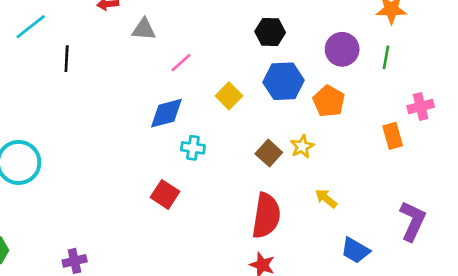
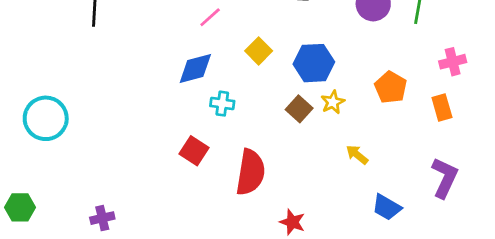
blue hexagon: (283, 81) -> (314, 63), moved
orange pentagon: (329, 101) -> (391, 87), moved
orange rectangle: (393, 136) -> (442, 108), moved
red semicircle: (266, 216) -> (251, 172), moved

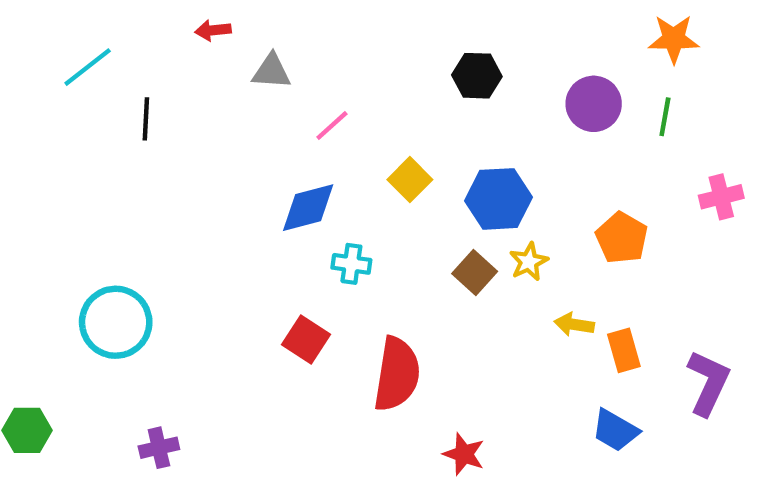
orange rectangle: (442, 108) -> (624, 350), moved
cyan circle: (46, 118) -> (116, 322), moved
yellow arrow: (357, 155) -> (574, 324), moved, turned -30

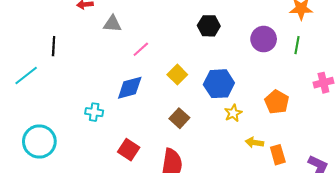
cyan line: (88, 67) -> (26, 76), moved
cyan cross: (351, 264) -> (94, 112), moved
brown square: (475, 272) -> (179, 118), moved

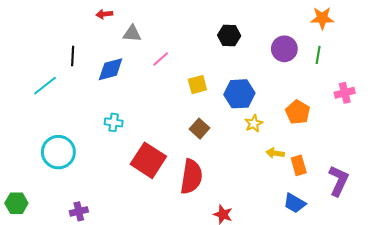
yellow square: (177, 75) -> (197, 85), turned 30
blue diamond: (130, 88) -> (111, 69), moved
red square: (129, 150) -> (148, 160), size x1.6

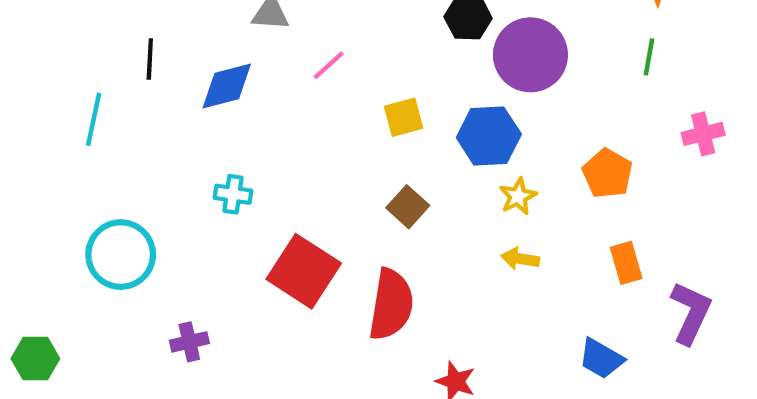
purple circle: (284, 49) -> (530, 55), moved, size x1.4
cyan line: (45, 86) -> (94, 119), turned -40
yellow arrow: (275, 153) -> (520, 259), moved
orange rectangle: (299, 165) -> (626, 263), moved
purple cross: (79, 211) -> (189, 342), moved

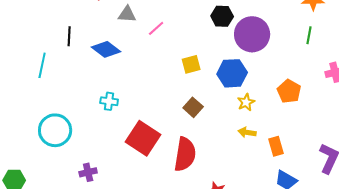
pink line: (329, 65) -> (156, 28), moved
blue diamond: (227, 86) -> (106, 49), turned 52
orange rectangle: (626, 263) -> (276, 146), moved

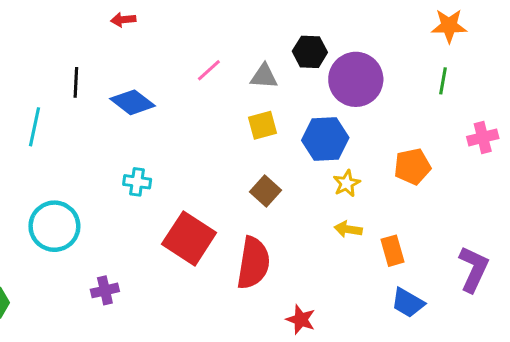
gray triangle: (127, 14) -> (264, 76), moved
orange pentagon: (289, 91) -> (412, 167), turned 30

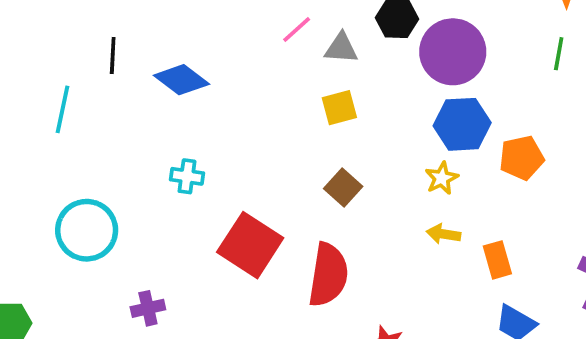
pink line: (209, 70) -> (297, 29), moved
blue hexagon: (325, 139) -> (462, 124), moved

